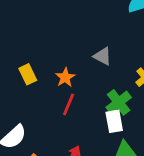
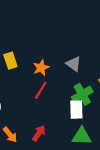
gray triangle: (102, 56) -> (74, 64), moved

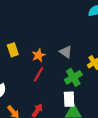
white rectangle: (76, 110) -> (69, 99), moved

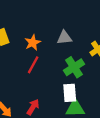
gray triangle: (66, 52) -> (64, 38), turned -40

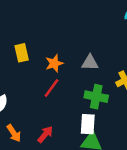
green cross: (74, 67) -> (96, 97), turned 36

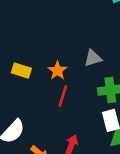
yellow rectangle: (22, 53) -> (21, 71), turned -42

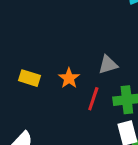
red line: (63, 96) -> (93, 99), moved

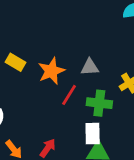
orange star: (69, 78) -> (51, 71), size x1.4

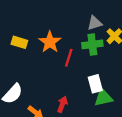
gray triangle: (90, 67) -> (95, 23), moved
green cross: (99, 103) -> (92, 44), moved

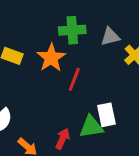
green cross: (92, 44) -> (72, 30), moved
green triangle: (103, 98) -> (91, 127), moved

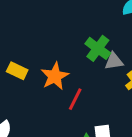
green cross: (72, 30) -> (98, 48), moved, turned 35

